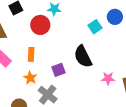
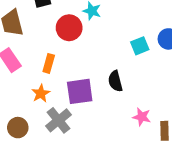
black semicircle: (83, 57) -> (115, 81), size x0.7
purple square: (58, 70) -> (80, 91), size x1.5

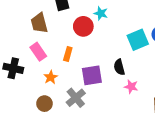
cyan square: (140, 46) -> (138, 40), size x1.5
orange star: (41, 93) -> (51, 77), moved
pink star: (142, 117) -> (131, 87), moved

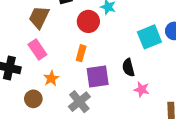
brown trapezoid: (39, 23) -> (39, 17), turned 40
orange rectangle: (68, 54) -> (81, 53), moved
brown circle: (44, 104) -> (33, 99), moved

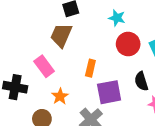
brown trapezoid: (39, 17) -> (61, 35), moved
red circle: (88, 21) -> (128, 44), moved

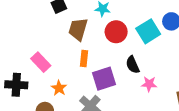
brown trapezoid: (61, 35) -> (78, 29), moved

